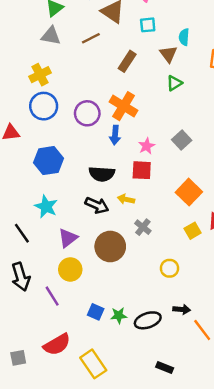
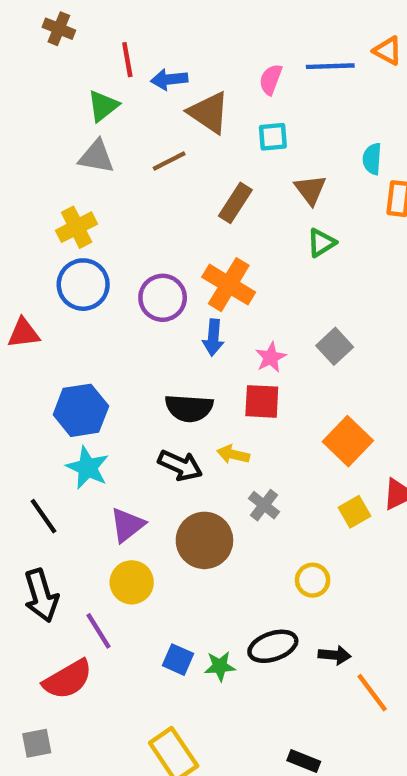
cyan semicircle: (184, 37) -> (372, 159), moved
blue hexagon: (48, 161) -> (81, 410), moved
black ellipse: (148, 320) -> (273, 646), moved
red semicircle: (57, 345) -> (68, 679), moved

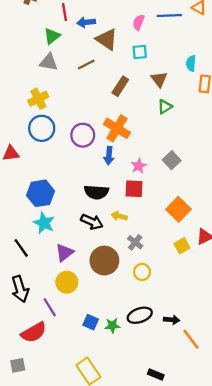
yellow circle: (313, 580) -> (142, 272), moved

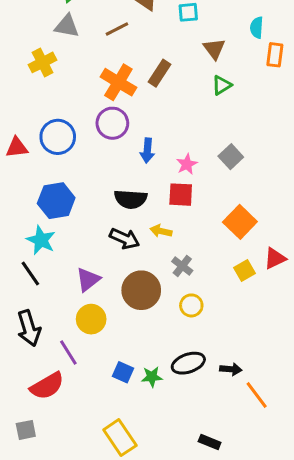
brown rectangle: (120, 86) -> (159, 73), moved
yellow cross: (38, 99) -> (43, 62), moved
blue circle: (42, 128) -> (58, 137), moved
orange cross: (117, 128) -> (118, 82), moved
cyan star: (44, 223) -> (41, 240), moved

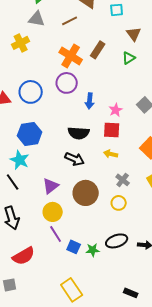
green triangle: (222, 85) -> (129, 58), moved
yellow arrow: (161, 231) -> (111, 154), moved
gray cross: (182, 266) -> (123, 180), moved
purple line: (68, 353) -> (56, 234), moved

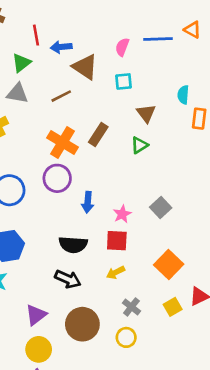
yellow arrow: (111, 154) -> (116, 272), turned -40

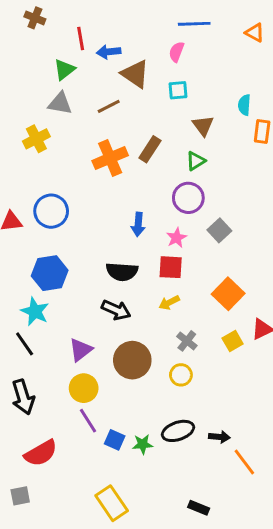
blue line: (158, 39) -> (194, 24), moved
orange cross: (62, 142) -> (110, 158), turned 36
purple circle: (57, 178) -> (188, 198), moved

